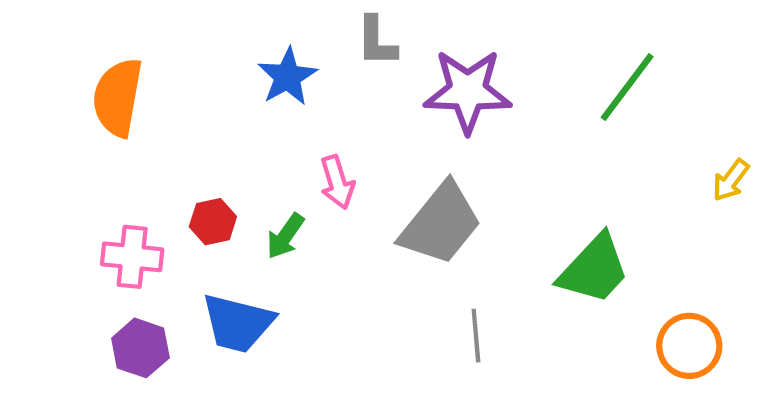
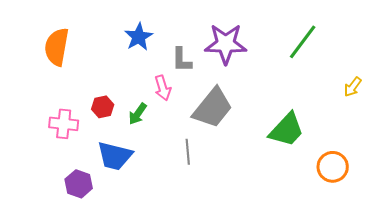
gray L-shape: (377, 41) -> (182, 60), moved
gray line: (476, 336) -> (188, 152), moved
purple hexagon: (140, 348) -> (79, 184), moved

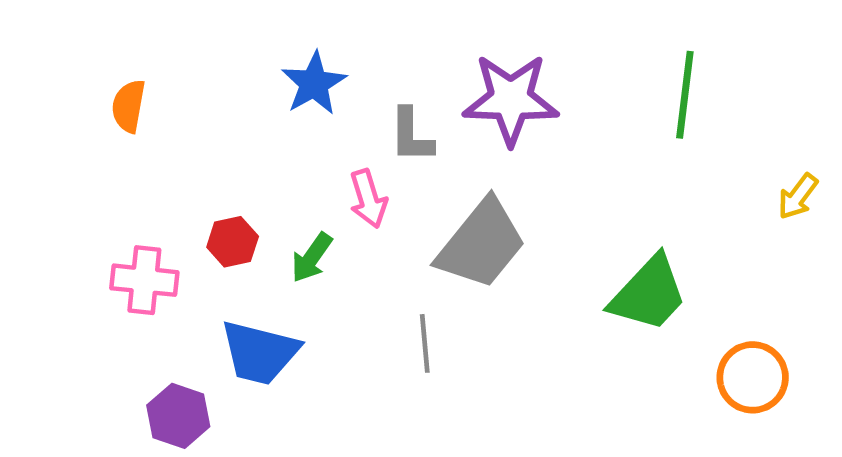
green line: (303, 42) -> (685, 95), turned -30
orange semicircle: (57, 47) -> (129, 106), size x0.6

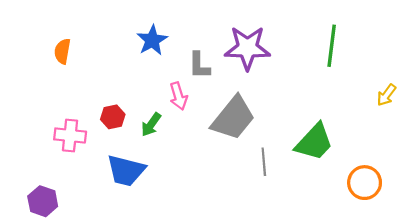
gray line: (425, 343) -> (264, 162), moved
purple hexagon: (178, 416) -> (43, 201), moved

